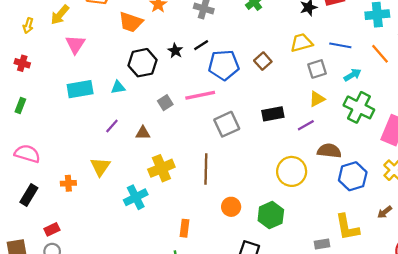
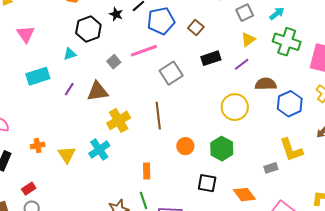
pink triangle: (75, 44) -> (26, 34), moved
brown square: (263, 61) -> (196, 27), moved
cyan rectangle: (80, 89) -> (38, 76), moved
brown triangle: (143, 133) -> (98, 91), size x1.6
yellow triangle: (100, 167) -> (67, 155), moved

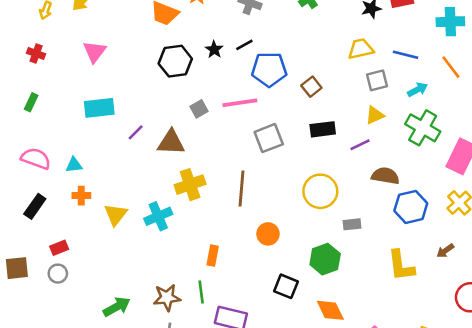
cyan triangle: (70, 54) -> (74, 165), moved
yellow circle: (235, 107) -> (320, 191), moved
green hexagon: (222, 149) -> (325, 259), moved
gray rectangle: (271, 168) -> (352, 224), moved

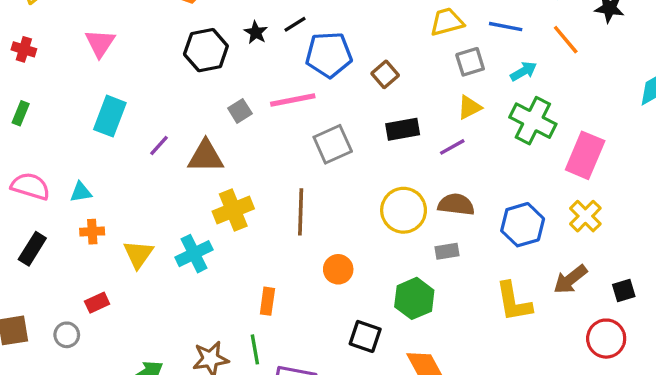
cyan rectangle: (99, 108) -> (110, 116), turned -60
brown semicircle: (385, 176) -> (456, 204), moved
red rectangle: (59, 248) -> (97, 303), moved
brown arrow: (445, 251) -> (570, 279), size x1.5

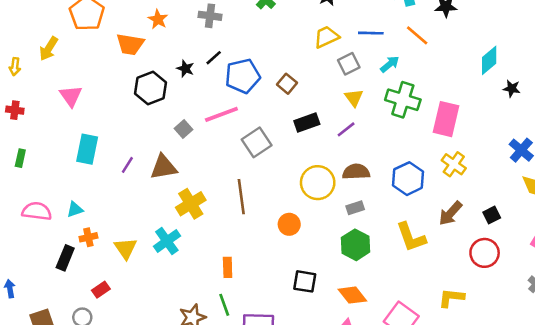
yellow triangle: (469, 107) -> (354, 98), turned -30
black rectangle: (32, 249) -> (65, 258), moved
orange circle: (338, 269) -> (289, 224), moved
green hexagon: (414, 298) -> (356, 245), moved

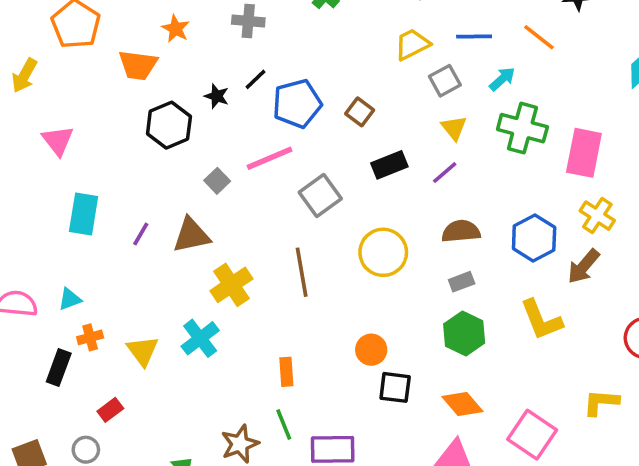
yellow circle: (318, 183) -> (383, 252), moved
brown arrow: (451, 213) -> (584, 266), moved
orange circle: (289, 224) -> (371, 350), moved

